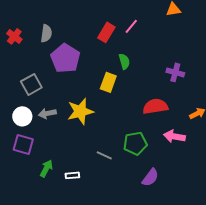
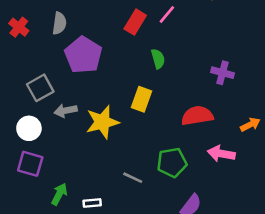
yellow rectangle: (108, 82) -> (142, 99), moved
gray arrow: (47, 113) -> (66, 111), moved

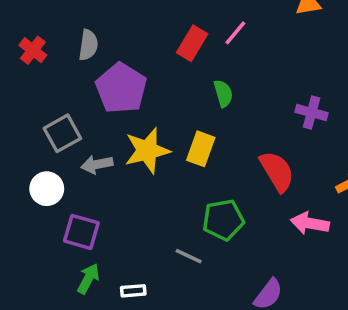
red semicircle: (197, 116) -> (277, 171), turned 68
yellow star: (102, 122) -> (147, 151), moved
green pentagon: (172, 162) -> (223, 220), moved
purple square: (30, 164) -> (81, 232), moved

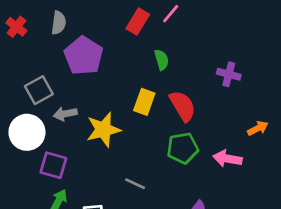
yellow star: (147, 151) -> (103, 130), moved
red semicircle: (277, 171) -> (183, 106), moved
white circle: (47, 189) -> (27, 132), size x1.4
green pentagon: (223, 220) -> (183, 148), moved

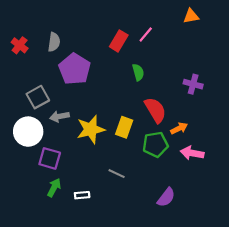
yellow rectangle: (144, 102) -> (124, 127), moved
orange arrow: (258, 128) -> (179, 128), moved

